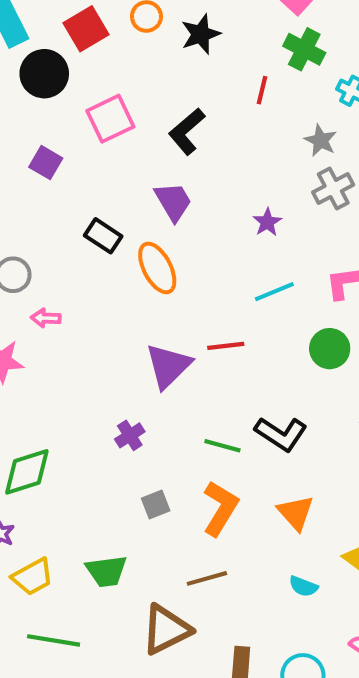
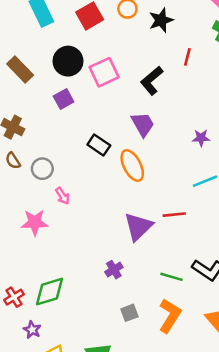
black circle: (44, 74) -> (68, 61), moved
red line: (262, 90) -> (187, 57), moved
purple square: (46, 163) -> (64, 99), turned 30
purple star: (267, 222) -> (201, 138), turned 30
pink arrow: (46, 318) -> (62, 196), turned -126

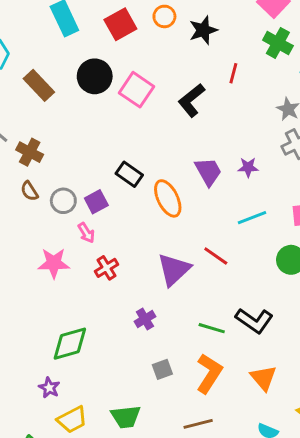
pink square: (104, 72) -> (136, 90), turned -32
purple square: (64, 99) -> (96, 202), moved
purple trapezoid: (143, 124) -> (208, 172), moved
red line: (174, 215) -> (216, 256), turned 40
red cross: (14, 297) -> (107, 268), moved

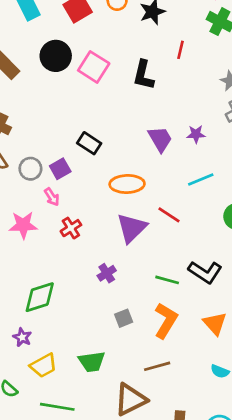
black L-shape: (191, 100) -> (143, 75), turned -36
orange ellipse: (168, 198) -> (127, 184), moved, turned -64

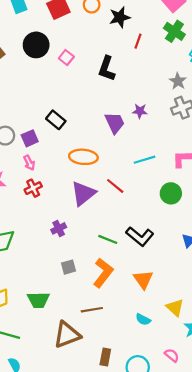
red line: (181, 50) -> (138, 41), moved
pink square: (94, 67) -> (66, 57), size x0.6
purple star: (196, 134) -> (140, 111), moved
pink arrow: (52, 197) -> (29, 163), moved

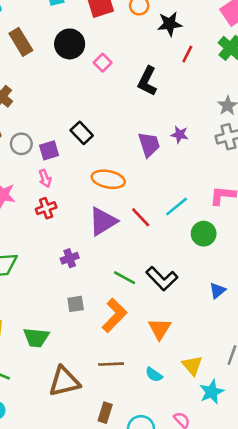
cyan line: (144, 160) -> (177, 207), moved, turned -30
brown line: (92, 310) -> (111, 364), moved

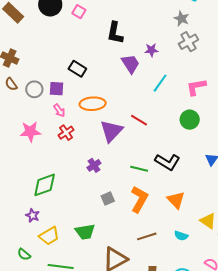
black L-shape: (147, 81) -> (115, 33), moved
purple square: (49, 150) -> (57, 89), turned 35
orange ellipse: (108, 179) -> (93, 104), moved
cyan line: (177, 207) -> (160, 83), moved

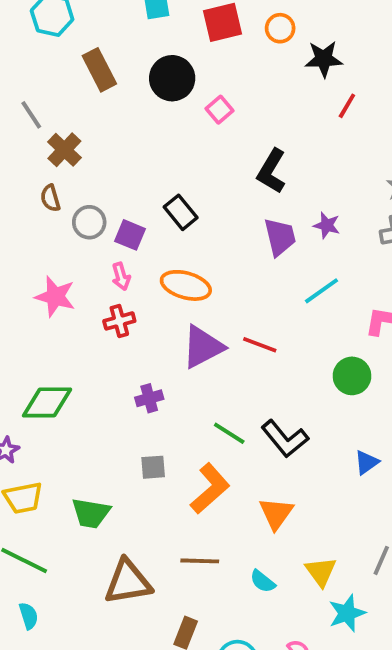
red line: (139, 120) -> (260, 345), turned -30

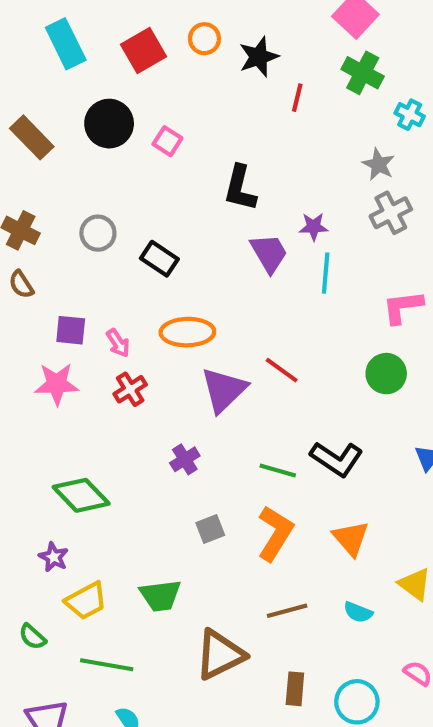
gray circle: (89, 222) -> (98, 233), moved
purple square: (130, 235) -> (71, 330), moved
cyan line: (322, 291) -> (326, 273), moved, turned -33
red line: (260, 345) -> (282, 370), turned 32
green diamond: (47, 402) -> (81, 495), turned 63

